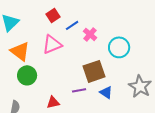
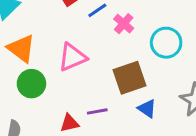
pink triangle: (52, 44) -> (72, 57), moved
purple line: (79, 90) -> (97, 111), moved

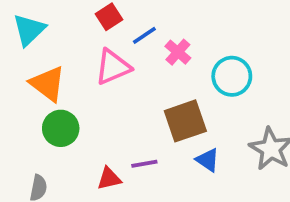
pink triangle: (72, 57) -> (113, 67), moved

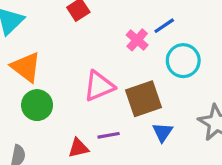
blue line: (144, 35) -> (164, 26), moved
pink triangle: (113, 67) -> (99, 86), moved
blue triangle: (208, 160) -> (163, 132), turned 30

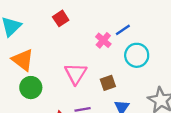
pink triangle: (99, 86) -> (76, 74), turned -35
brown square: (143, 99) -> (108, 83), size x0.6

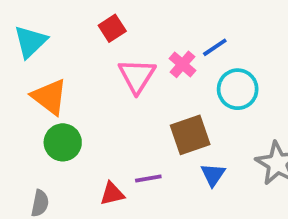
pink triangle: (76, 74) -> (137, 76), moved
brown square: (108, 83) -> (190, 135), size x1.5

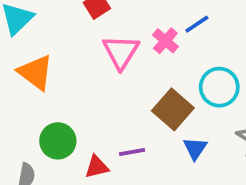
cyan circle: (238, 89) -> (219, 87), moved
brown square: (190, 135) -> (173, 109), turned -30
green circle: (63, 142) -> (58, 141), moved

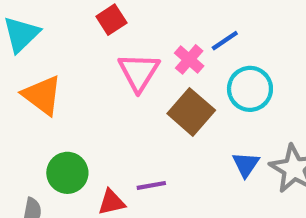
cyan circle: (219, 87) -> (250, 89), moved
brown square: (173, 109) -> (191, 112), moved
blue triangle: (195, 148) -> (246, 164), moved

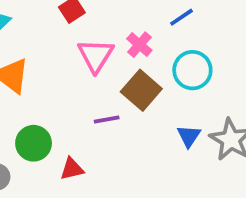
blue line: (225, 41) -> (182, 17), moved
purple line: (151, 185) -> (107, 119), moved

